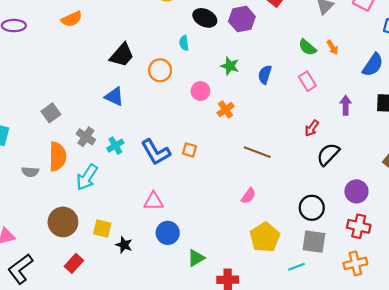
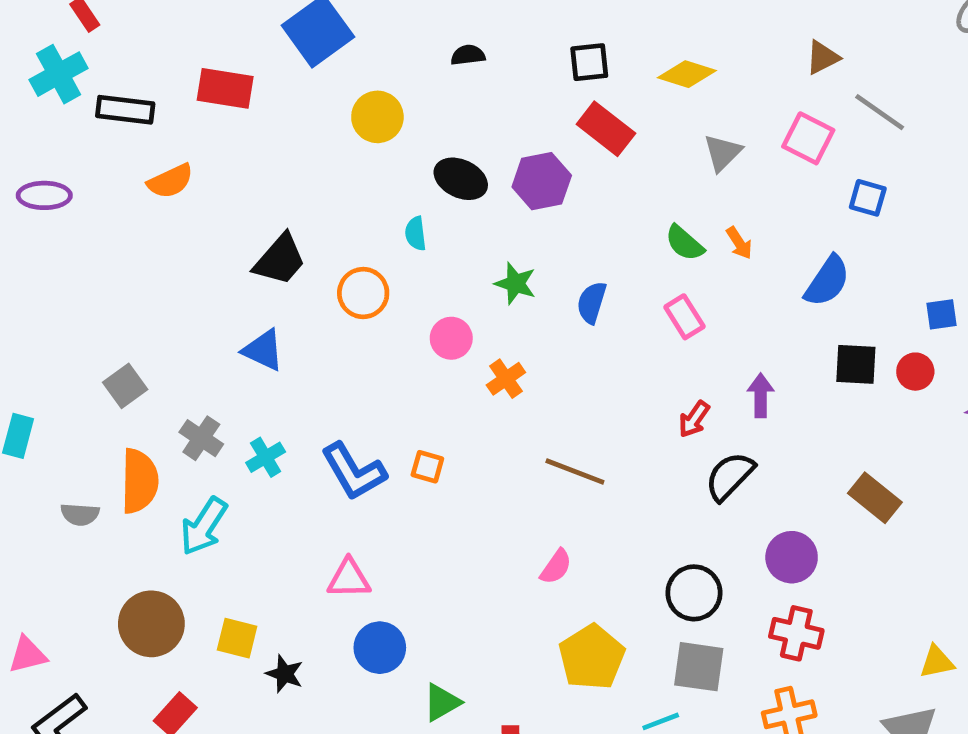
purple arrow: (346, 105) -> (761, 395), moved

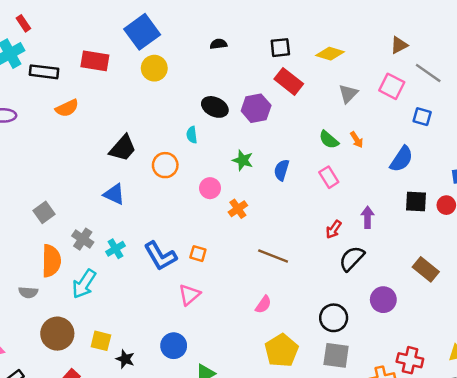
yellow circle: (377, 117) -> (154, 68), moved
gray semicircle: (80, 514) -> (28, 292), moved
pink triangle: (349, 579) -> (189, 295), moved, turned -40
red cross: (796, 633) -> (410, 360), moved

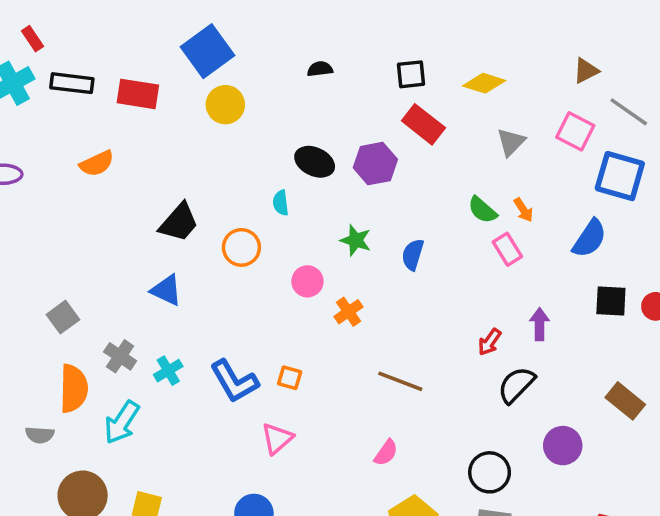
black rectangle: (44, 72) -> (72, 83), moved
blue square: (422, 117) -> (620, 176), size x1.8
pink rectangle: (329, 177) -> (507, 249), moved

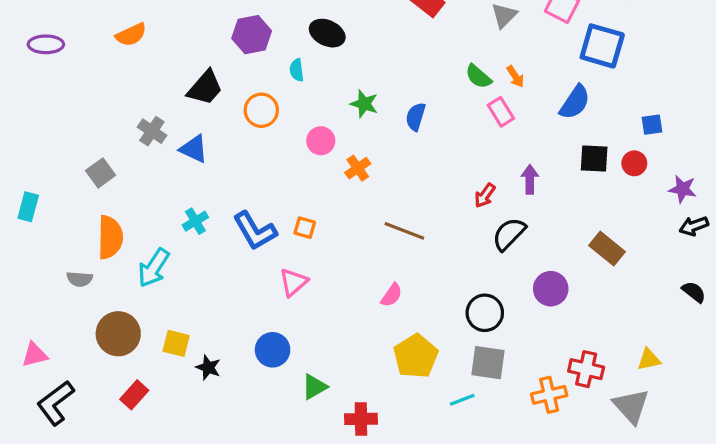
purple hexagon: (375, 164) -> (252, 35), moved
gray cross: (120, 356) -> (152, 131), moved

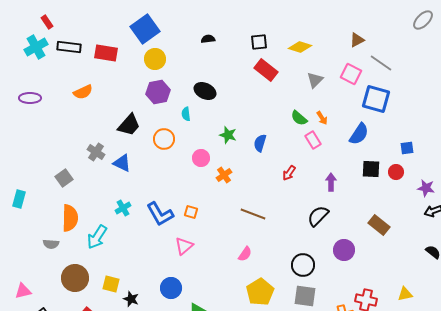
red arrow: (485, 195) -> (289, 173), moved

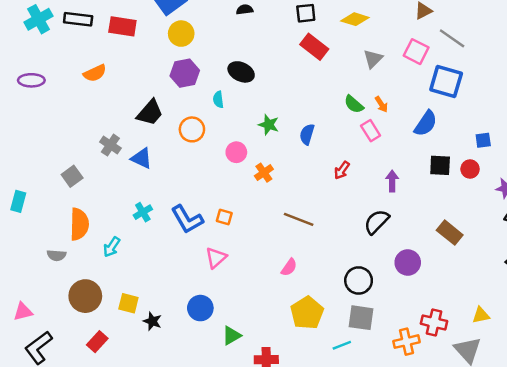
cyan arrow: (97, 237) -> (112, 247), size x0.7

